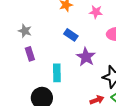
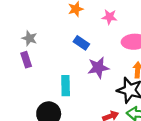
purple rectangle: (30, 54) -> (26, 60), moved
purple star: (86, 57) -> (98, 68), turned 30

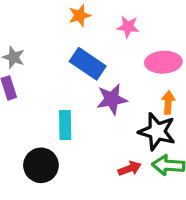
blue rectangle: (81, 43) -> (88, 64), size x1.5

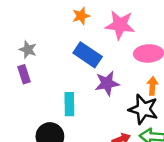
pink star: (128, 27) -> (120, 25), size x1.6

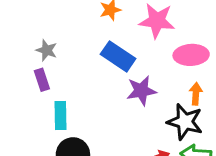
cyan rectangle: (69, 104) -> (61, 116), moved

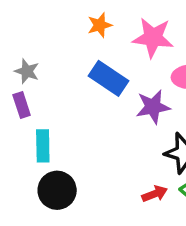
purple star: (141, 91) -> (153, 107), moved

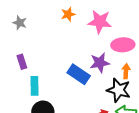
gray star: (27, 71) -> (20, 23), moved
blue rectangle: (109, 78) -> (79, 74), moved

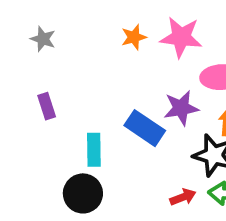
orange star: (68, 14) -> (134, 37), moved
cyan rectangle: (34, 86) -> (94, 150), moved

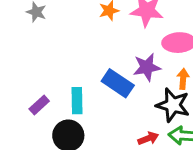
purple rectangle: (47, 106) -> (39, 105), moved, turned 66

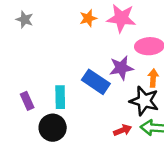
purple rectangle: (39, 105) -> (27, 101), turned -72

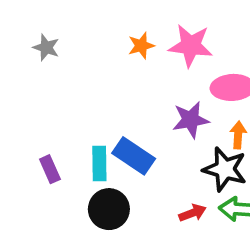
blue rectangle: (96, 82) -> (134, 156), moved
black circle: (53, 128) -> (109, 209), moved

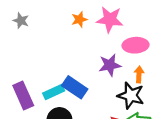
cyan rectangle: (99, 163) -> (54, 92), turned 66
purple rectangle: (50, 169) -> (23, 96), size x1.6

